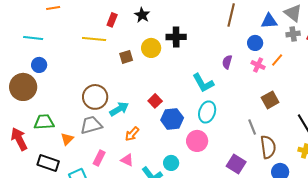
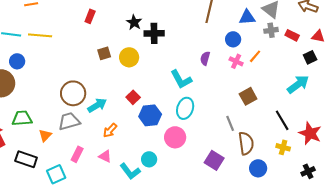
black star: (142, 15) -> (134, 22), moved
yellow line: (94, 39) -> (40, 35), moved
yellow circle: (151, 48) -> (129, 57), moved

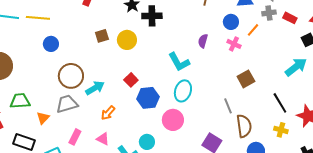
orange line: (255, 56) -> (253, 30), moved
blue circle: (17, 61) -> (51, 44), moved

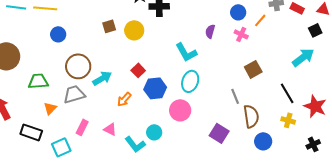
green trapezoid: (20, 101) -> (38, 81), moved
orange arrow: (108, 113) -> (124, 99), moved

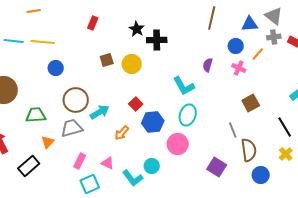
yellow cross: (288, 120) -> (286, 154), turned 32
black rectangle: (31, 132) -> (29, 166), turned -60
cyan square: (61, 147) -> (90, 184), moved

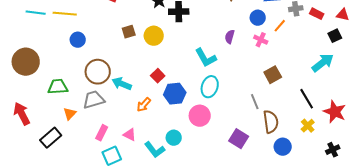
cyan arrow: (100, 112) -> (122, 84), turned -126

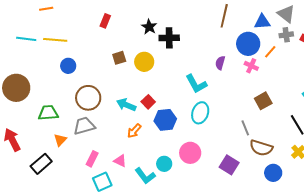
blue circle: (258, 18) -> (248, 44), size x1.5
cyan arrow: (122, 84) -> (126, 105), moved
pink circle: (200, 116) -> (190, 153), moved
brown semicircle: (271, 122) -> (261, 148), turned 115

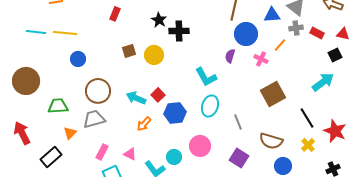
blue circle: (248, 44) -> (246, 34), moved
brown square: (263, 101) -> (273, 94), size x1.4
gray line: (245, 128) -> (238, 122), moved

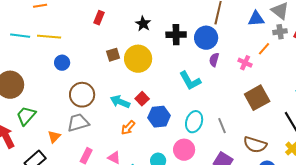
black cross: (179, 31) -> (176, 35), moved
blue circle: (246, 34) -> (206, 38), moved
yellow circle: (154, 55) -> (138, 59), size x1.4
green trapezoid: (58, 106) -> (26, 116), moved, turned -45
cyan ellipse: (210, 106) -> (194, 122), moved

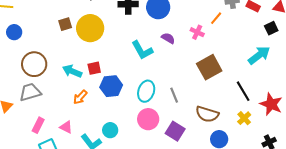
purple semicircle: (214, 60) -> (168, 38), moved, turned 104
red square: (142, 99) -> (94, 68), turned 32
pink circle: (184, 150) -> (148, 119), moved

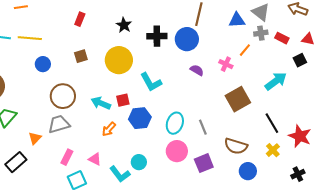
brown square: (65, 24) -> (81, 56), moved
cyan L-shape: (142, 50) -> (151, 82), moved
cyan arrow: (259, 55) -> (276, 81), moved
purple square: (175, 131) -> (204, 163), turned 36

